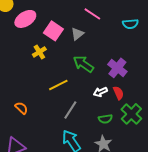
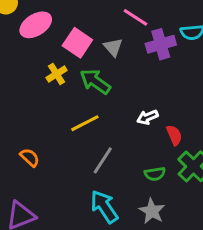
gray triangle: (77, 34) -> (113, 47), turned -32
green arrow: (83, 64) -> (95, 81), moved
purple cross: (117, 68) -> (161, 44), moved, turned 36
white arrow: (100, 92) -> (147, 117), moved

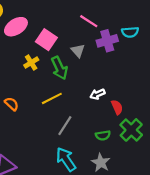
gray triangle: (113, 47) -> (78, 51), moved
green arrow: (95, 81) -> (59, 68), turned -150
orange semicircle: (30, 157) -> (12, 104), moved

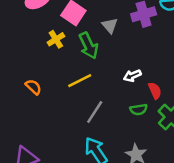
green semicircle: (103, 135) -> (139, 109), moved

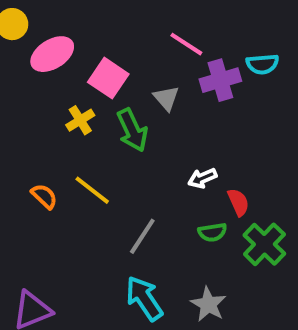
yellow line: (80, 81) -> (92, 190), moved, turned 65

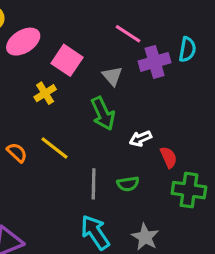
cyan semicircle: (262, 64) -> (187, 49), turned -75
green arrow: (132, 130) -> (103, 114), moved
green semicircle: (212, 232) -> (128, 184), moved
gray line: (142, 236) -> (94, 184), turned -32
green cross: (264, 244) -> (189, 190), turned -36

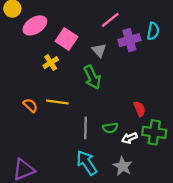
pink line: (128, 34) -> (110, 20), turned -72
white arrow: (140, 139) -> (129, 138), moved
yellow line: (54, 148) -> (57, 102), turned -30

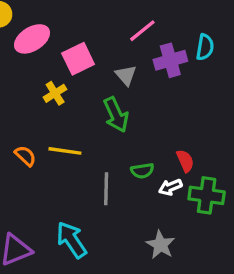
pink square: (66, 39) -> (78, 59), turned 30
green semicircle: (110, 128) -> (142, 171), moved
white arrow: (129, 138) -> (170, 187), moved
cyan arrow: (87, 163) -> (72, 240), moved

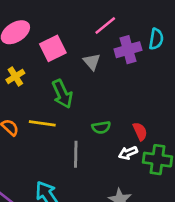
yellow cross: (55, 93) -> (15, 76), moved
green arrow: (116, 115) -> (62, 94), moved
green semicircle: (142, 171) -> (101, 127), moved

